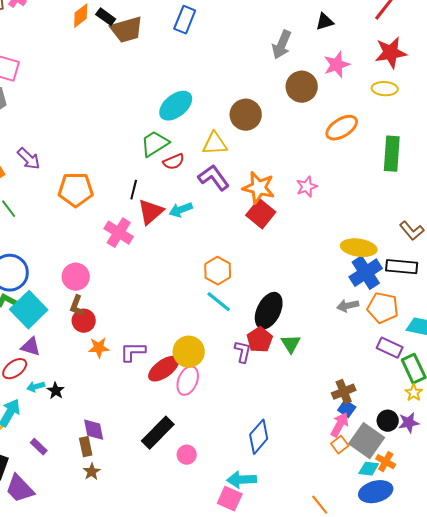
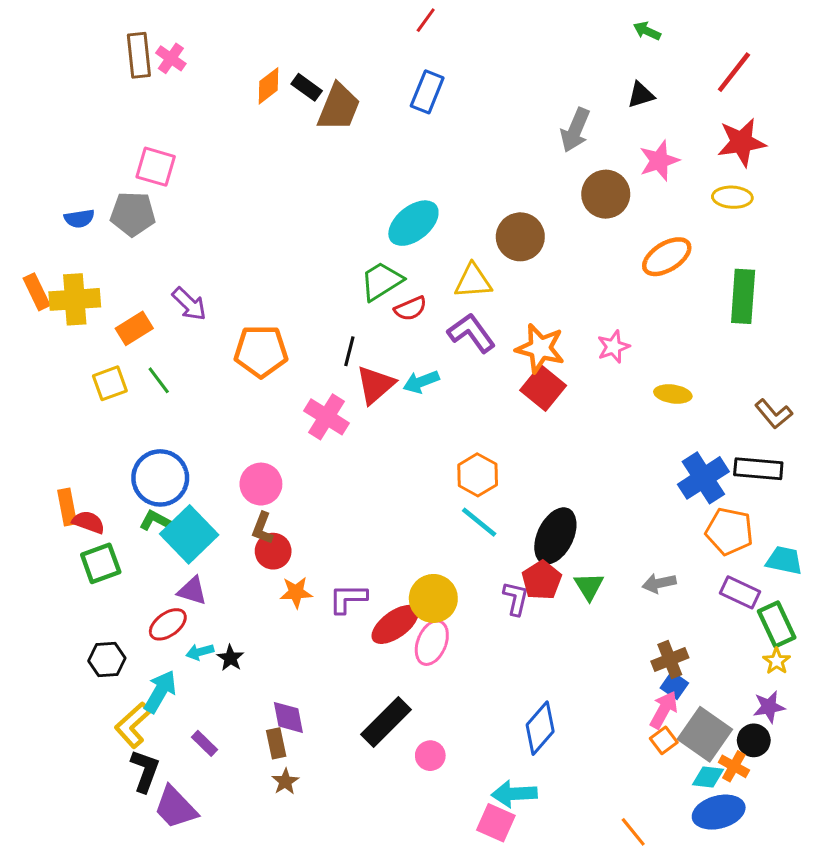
brown trapezoid: (127, 30) -> (339, 107), turned -52
yellow ellipse: (359, 248) -> (673, 394), moved, size x0.7
gray arrow: (348, 306) -> (659, 583), moved
black circle: (388, 421) -> (754, 740), moved

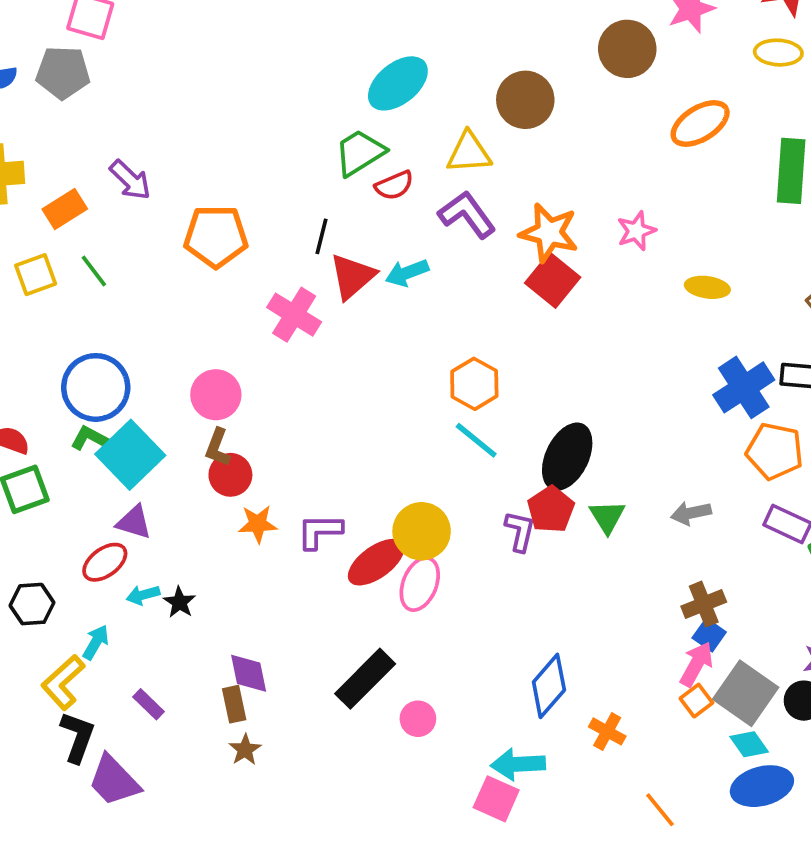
cyan arrow: (160, 692) -> (96, 642), size x0.7
orange cross: (734, 766) -> (607, 731), moved
cyan diamond: (708, 777) -> (749, 744), turned 48

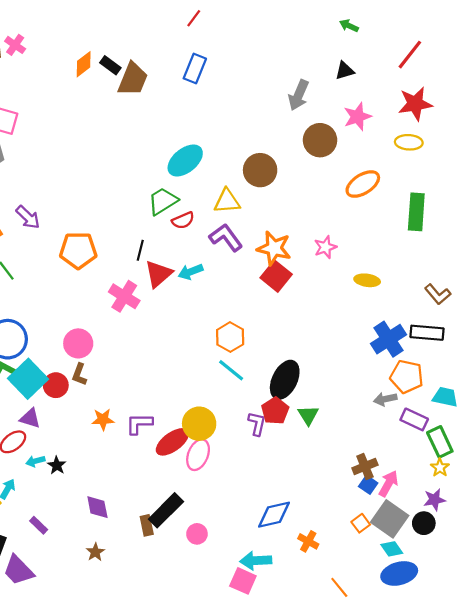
red circle: (230, 475) -> (56, 385), moved
gray arrow: (691, 513) -> (385, 399), moved
pink arrow: (696, 664) -> (388, 484), moved
blue diamond: (549, 686) -> (274, 515), turned 36
brown rectangle: (234, 704) -> (147, 525), moved

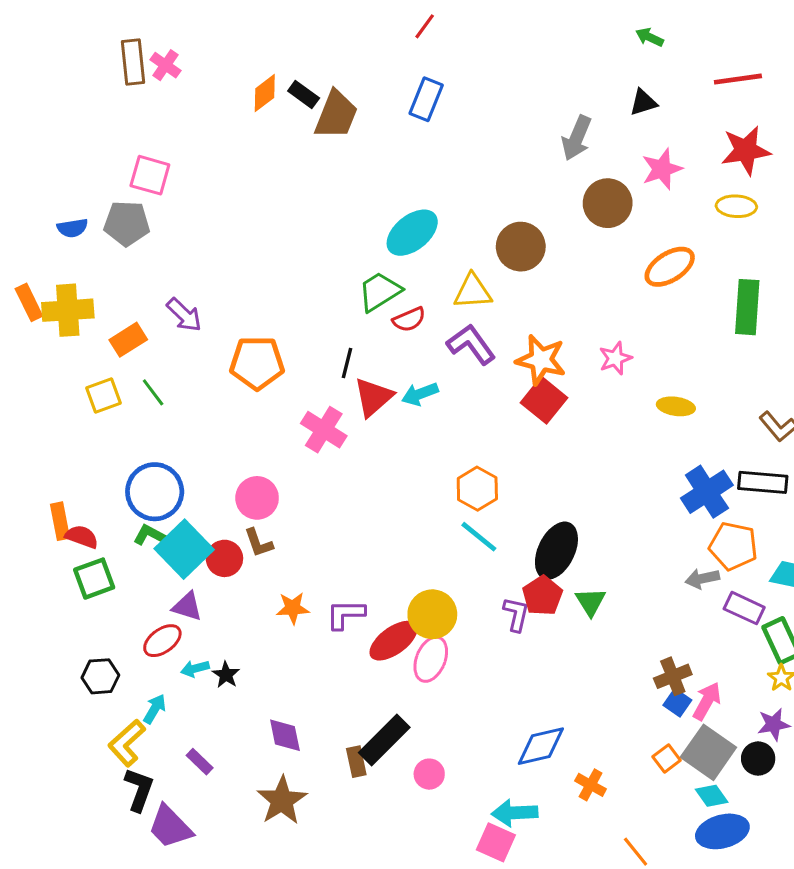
red line: (410, 55) -> (738, 79), turned 44
brown L-shape: (79, 374) -> (259, 543), turned -40
brown star: (95, 552) -> (282, 800), size x1.8

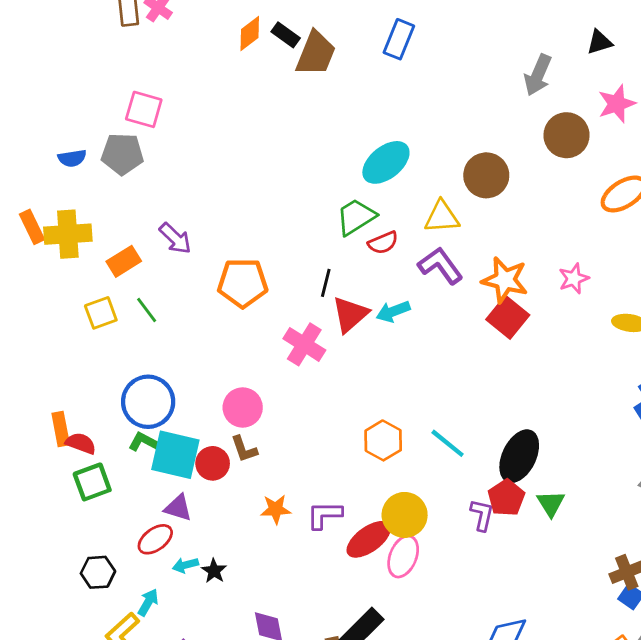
orange hexagon: (477, 489) -> (383, 440), moved
cyan square: (184, 549) -> (175, 455), turned -33

